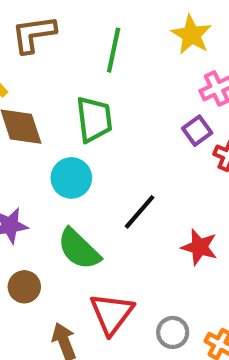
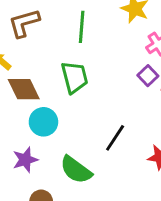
cyan circle: (71, 178) -> (43, 122), moved

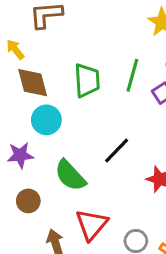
green line: (82, 27) -> (132, 75), moved

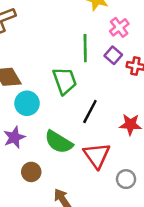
green trapezoid: (87, 80) -> (65, 81), moved
red triangle: (92, 225) -> (97, 155), moved

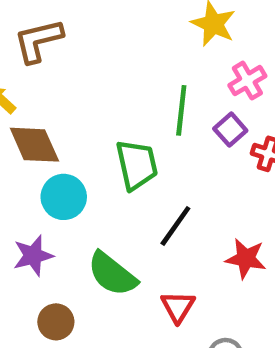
red triangle: (97, 155) -> (178, 307), size x0.7

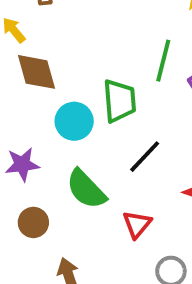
cyan circle: (64, 197) -> (74, 121), moved

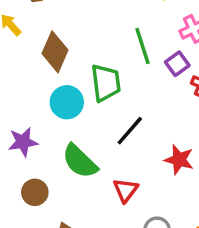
green line: (163, 61) -> (143, 46), turned -30
brown diamond: (37, 72) -> (55, 52), moved, turned 42

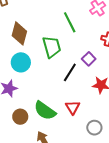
purple square: (177, 64) -> (89, 59), moved
cyan circle: (67, 102) -> (21, 62), moved
green semicircle: (80, 161) -> (45, 111), moved

